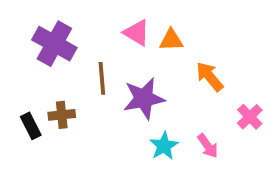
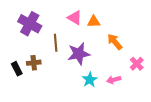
pink arrow: (208, 146) -> (114, 80), turned 112

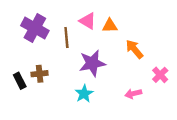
brown line: (56, 43) -> (66, 37), moved
cyan star: (90, 80) -> (84, 94), moved

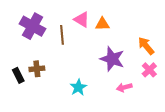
orange arrow: (134, 49) -> (146, 46), moved
purple star: (92, 63) -> (112, 59), moved, turned 30

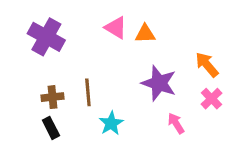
brown line: (62, 35) -> (88, 92), moved
black rectangle: (18, 75) -> (51, 128), moved
pink arrow: (124, 87) -> (176, 123), turned 72

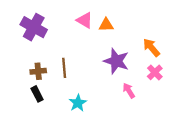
cyan star: (111, 123) -> (78, 103), moved

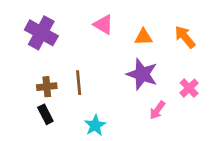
orange triangle: (106, 25) -> (143, 37), moved
orange arrow: (151, 47) -> (185, 37), moved
pink arrow: (129, 90) -> (157, 110), turned -112

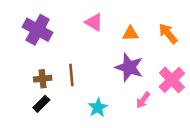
pink cross: (189, 88) -> (172, 80), size x1.5
black rectangle: (45, 114) -> (41, 104), turned 72
cyan star: (95, 125) -> (98, 108), moved

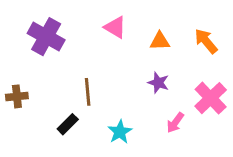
purple star: (129, 67) -> (158, 83), size x0.6
brown cross: (43, 79) -> (17, 96), moved
black rectangle: (41, 104) -> (68, 124), moved

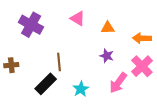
orange arrow: (206, 41) -> (142, 38), moved, turned -48
pink arrow: (175, 123) -> (118, 83), size x1.5
black rectangle: (68, 124) -> (46, 84), size x1.5

